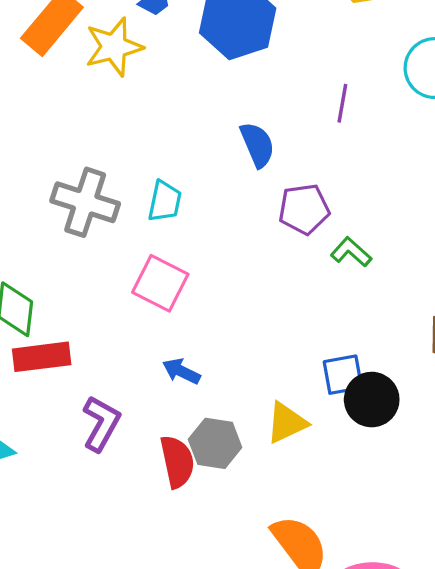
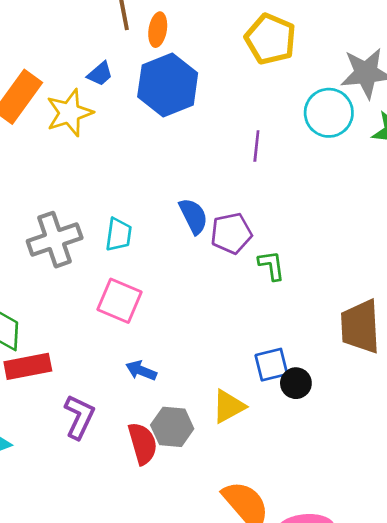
blue semicircle: (257, 145) -> (193, 216), moved
gray cross: (85, 202) -> (55, 240), turned -33
green L-shape: (351, 252) -> (271, 265), turned 44
black circle: (372, 400) -> (296, 383), size x0.7

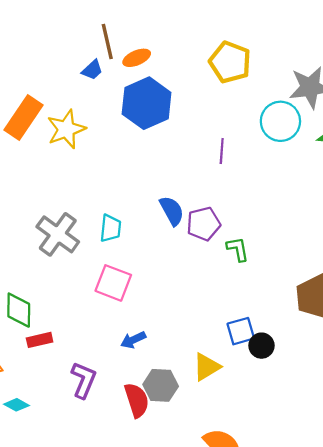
orange ellipse: (158, 30) -> (137, 58), turned 60
blue trapezoid: (100, 74) -> (92, 70), moved
gray cross: (55, 240) -> (58, 234), turned -33
red rectangle: (28, 366) -> (40, 340), size x0.7
blue arrow: (141, 371) -> (133, 340), turned -45

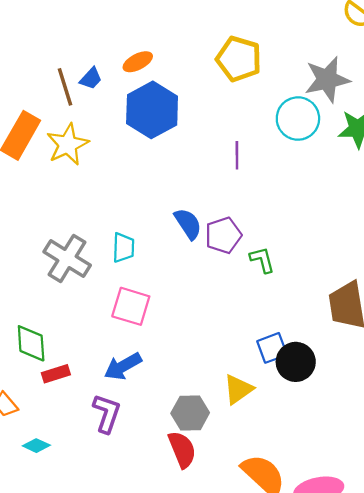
brown line: (107, 42) -> (65, 87), moved
blue arrow: (133, 340) -> (123, 366), moved, size x1.4
black circle: (261, 346) -> (296, 362), size x1.4
red semicircle: (137, 400) -> (182, 449), moved

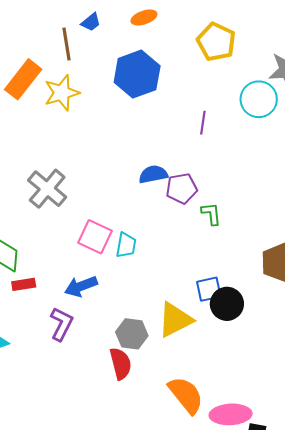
orange ellipse: (138, 62) -> (144, 17), moved
blue trapezoid: (91, 78) -> (91, 22), moved
blue semicircle: (188, 224) -> (153, 174), turned -76
cyan trapezoid: (123, 248) -> (126, 245), moved
yellow triangle: (238, 389) -> (175, 320), size x1.4

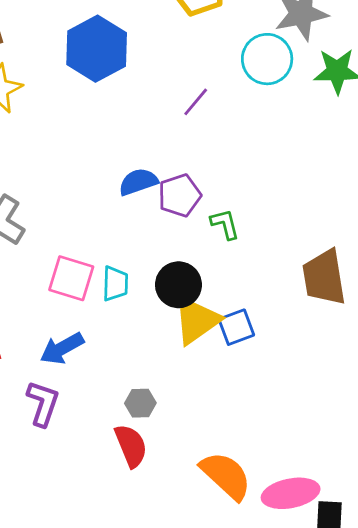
purple line: (203, 123) -> (196, 102), turned 40
black circle: (227, 304) -> (178, 285), moved
yellow triangle: (175, 320) -> (196, 320), moved
gray hexagon: (132, 334) -> (140, 403), size x0.7

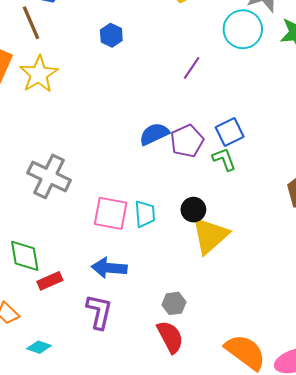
blue hexagon: (97, 49) -> (111, 35), size x0.5
black circle: (178, 285) -> (193, 210), size x0.7
blue square: (236, 327) -> (230, 132), moved
blue arrow: (62, 348) -> (109, 268), turned 40

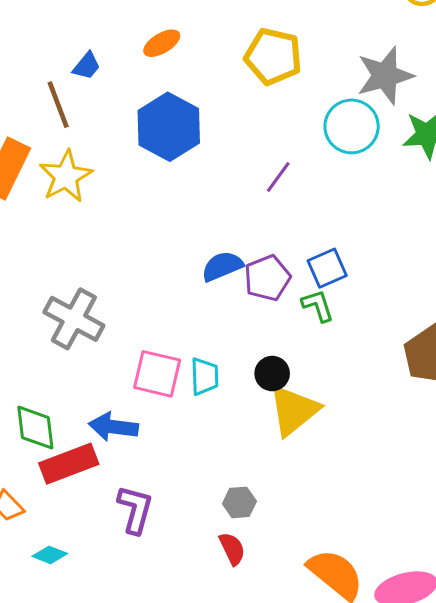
blue hexagon: (111, 35) -> (169, 127), size x2.0
blue arrow: (109, 268) -> (113, 427), moved
red rectangle: (50, 281) -> (69, 464), size x1.6
red semicircle: (170, 337) -> (232, 549), size x0.7

